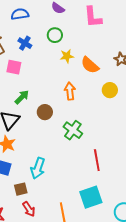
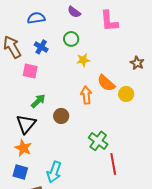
orange semicircle: (90, 65) -> (106, 83), moved
green cross: (73, 130) -> (98, 141), moved

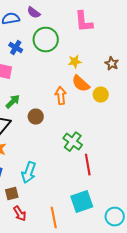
purple semicircle: (74, 12) -> (34, 13), moved
green circle: (71, 39) -> (46, 40), size x1.6
yellow star: (83, 60) -> (75, 62), moved

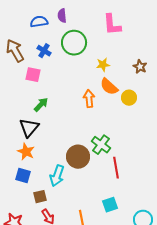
purple semicircle: (34, 13) -> (62, 16), turned 48
brown circle: (36, 117) -> (78, 157), moved, size x1.5
cyan square: (82, 202) -> (110, 205), size x0.7

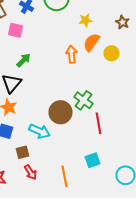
orange semicircle: (109, 87) -> (92, 42), turned 84
cyan arrow: (57, 176) -> (40, 131), turned -85

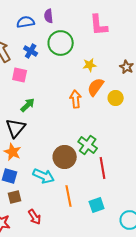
brown square: (22, 152) -> (15, 197), moved
orange line: (64, 176) -> (69, 196), moved

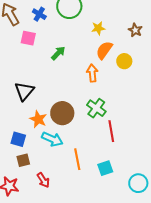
orange arrow: (76, 99) -> (92, 73), moved
green arrow: (28, 105) -> (58, 53), moved
orange star: (13, 152) -> (38, 119), moved
brown circle: (65, 157) -> (62, 113), moved

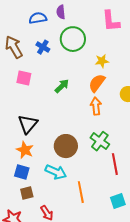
pink square: (28, 38) -> (24, 78), moved
orange semicircle: (104, 50) -> (97, 83), moved
orange star: (38, 119) -> (25, 150), moved
cyan square: (105, 168) -> (118, 201), moved

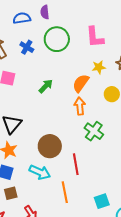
pink L-shape: (111, 21) -> (95, 37), moved
yellow star: (102, 61) -> (99, 67), moved
green cross: (100, 141) -> (94, 131), moved
red line: (115, 164) -> (76, 164), moved

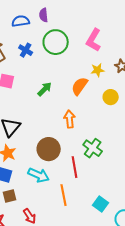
pink L-shape: (95, 37) -> (94, 40), turned 35
orange arrow: (80, 106) -> (70, 119), moved
green cross: (94, 131) -> (93, 148), moved
cyan square: (102, 201) -> (101, 204), turned -35

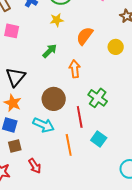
yellow star: (98, 70) -> (57, 20), moved
green arrow: (45, 89) -> (50, 51), moved
cyan square: (101, 204) -> (99, 139), moved

